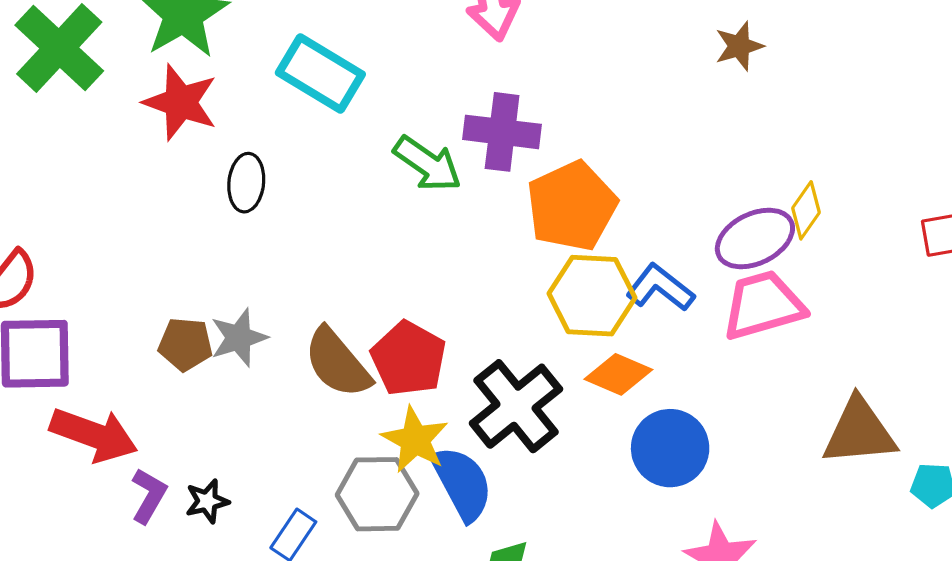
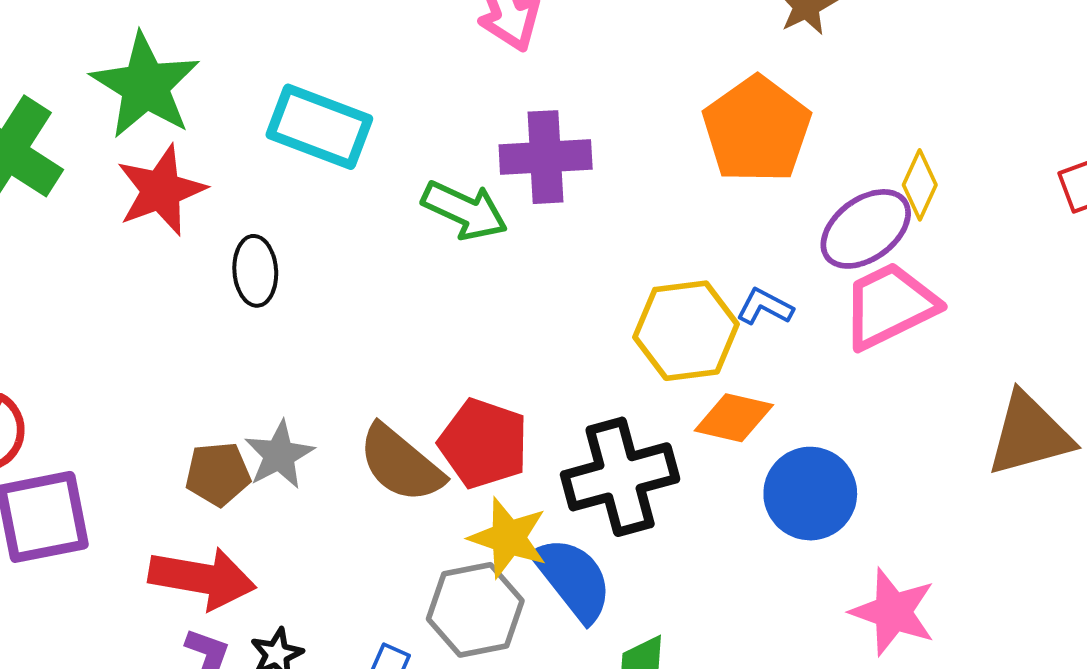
red star: (181, 102) -> (161, 190), turned -30
orange pentagon: (572, 206) -> (757, 130), moved
blue L-shape: (660, 288) -> (765, 307), size x0.7
black cross: (516, 406) -> (620, 477), turned 34
red arrow: (94, 435) -> (202, 578), moved

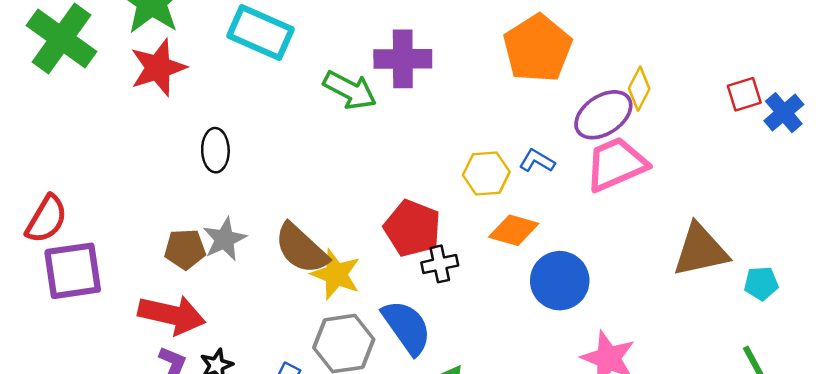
black ellipse: (255, 271) -> (215, 150), moved
yellow hexagon: (686, 331) -> (486, 173), size x0.7
red pentagon: (483, 443) -> (412, 228), moved
black cross: (620, 477) -> (440, 264), size x0.5
yellow star: (508, 538) -> (336, 274), moved

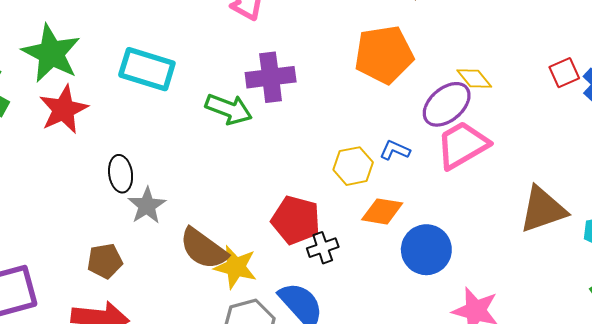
orange pentagon: (537, 48) -> (384, 55), turned 30
yellow diamond: (639, 89) -> (474, 78), turned -60
gray star: (225, 239) -> (147, 206), moved

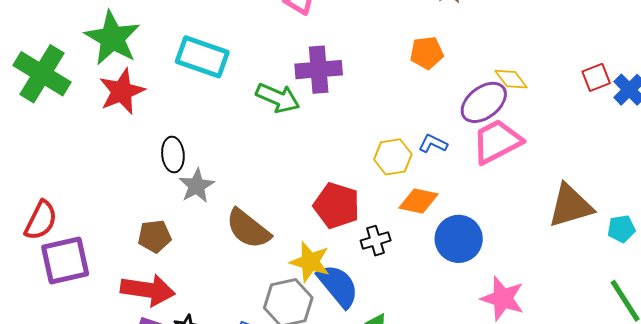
orange pentagon: (384, 55) -> (427, 53), size x0.6
black cross: (323, 248) -> (376, 241), moved
yellow star: (236, 267) -> (310, 262), moved

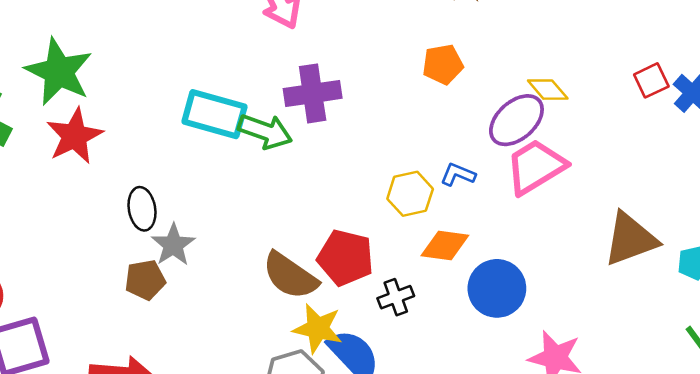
cyan rectangle: (202, 57) -> (214, 114), moved
brown semicircle: (248, 229) -> (290, 276), moved
brown pentagon: (154, 236) -> (145, 280), moved

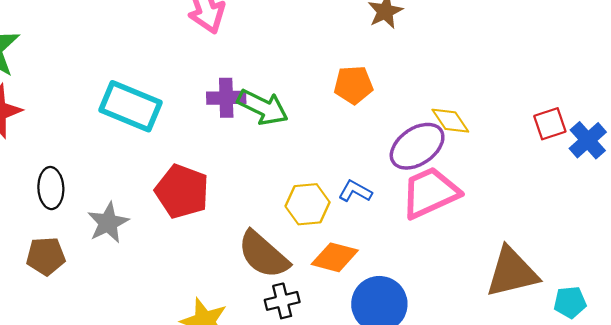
purple cross: (313, 93) -> (226, 98), size x0.7
green arrow: (265, 131) -> (263, 107), moved
gray star: (173, 245) -> (108, 223), moved
red pentagon: (345, 258) -> (182, 191), moved
brown semicircle: (290, 276) -> (263, 255), moved

